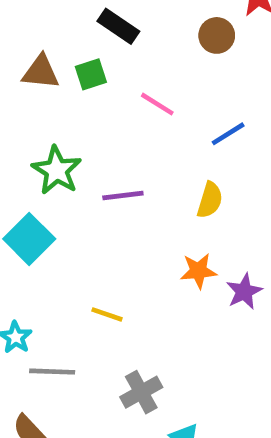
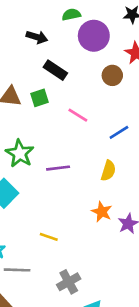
orange star: (198, 271) -> (102, 212), turned 30

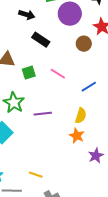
green square: (40, 98) -> (29, 73), moved
orange star: (102, 212) -> (77, 136), moved
yellow line: (49, 237) -> (36, 175), moved

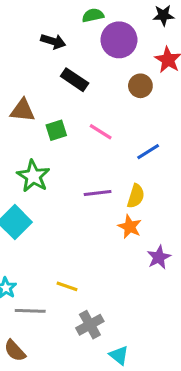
purple line: (43, 114) -> (98, 193), moved

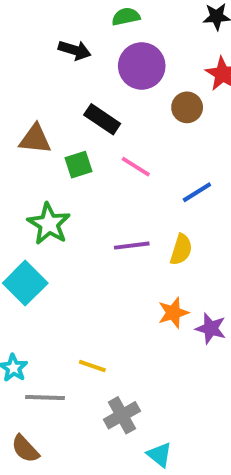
purple circle: (119, 40) -> (142, 66), moved
black rectangle: (75, 80) -> (102, 119), moved
orange star: (130, 227) -> (173, 313), moved, turned 30
purple star: (159, 257) -> (211, 328), turned -30

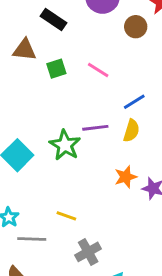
black rectangle: (102, 119) -> (53, 19), moved
blue line: (197, 192) -> (134, 102), moved
green star: (49, 224) -> (65, 145), moved

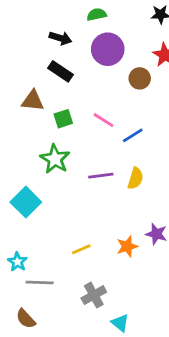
blue line: (134, 102) -> (133, 135), moved
green star: (65, 145) -> (55, 159), moved
orange star: (126, 177) -> (127, 246), moved
yellow line: (66, 216) -> (81, 249), moved, turned -42

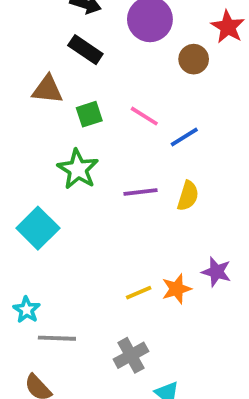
yellow line: (81, 249) -> (139, 293), moved

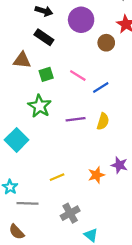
yellow line: (139, 293) -> (57, 177), moved

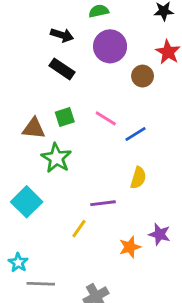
brown triangle: (22, 60) -> (34, 128), moved
purple line: (76, 119) -> (103, 203), moved
yellow line: (57, 177) -> (79, 229), moved, turned -32

